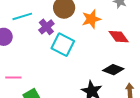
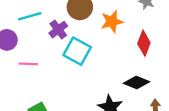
red diamond: (119, 37) -> (144, 43), turned 55
pink line: (13, 78) -> (28, 64), moved

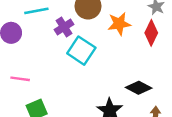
red diamond: (144, 43) -> (151, 33), moved
pink line: (28, 64) -> (20, 79), moved

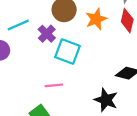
pink line: (20, 79) -> (54, 85), moved

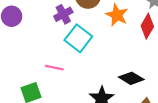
orange star: (96, 19) -> (117, 15), turned 30

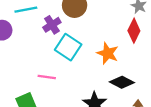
orange star: (117, 15) -> (108, 53), moved

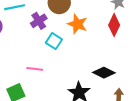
cyan square: (68, 47) -> (54, 41), size x0.7
orange star: (108, 53) -> (77, 24), moved

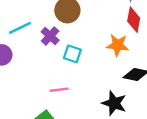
orange star: (77, 24) -> (118, 45), moved

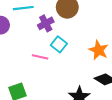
pink line: (59, 90) -> (40, 57), moved

